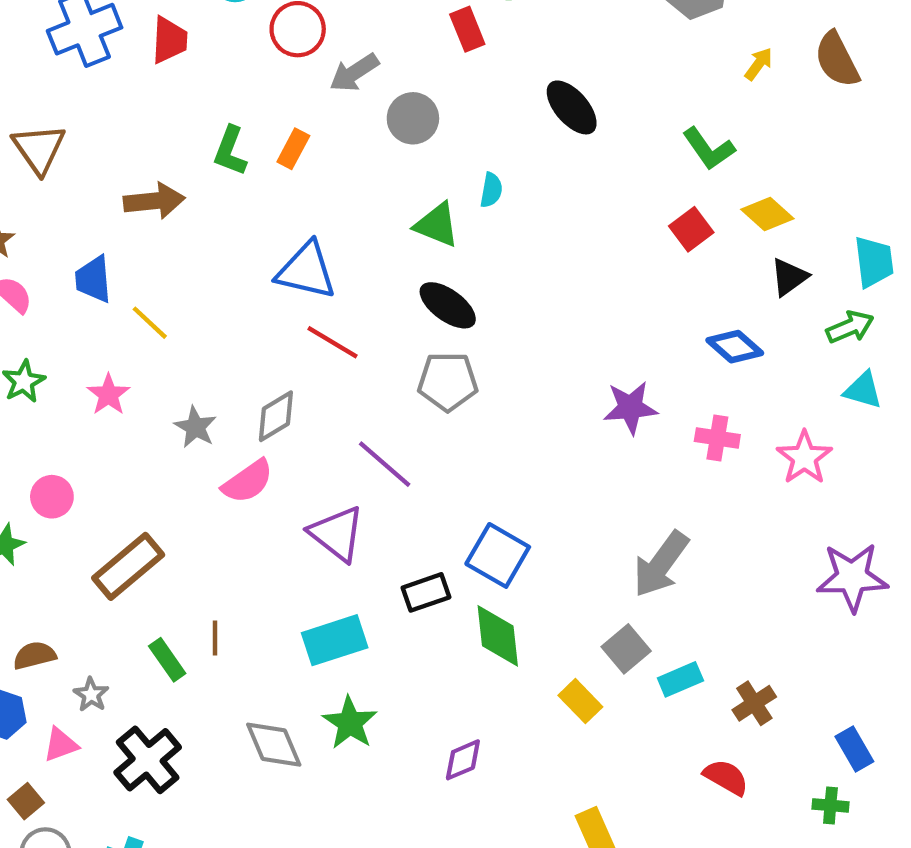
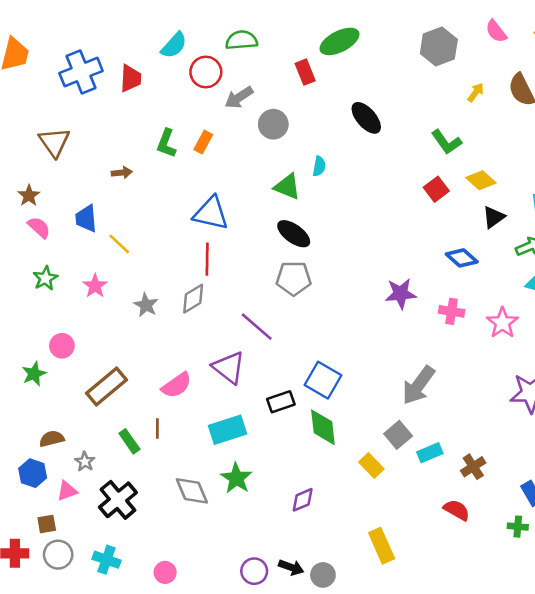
brown arrow: (154, 201) -> (122, 173), size x0.6
red line: (332, 342) -> (207, 259), moved, turned 60
pink semicircle: (248, 481) -> (177, 385), moved
brown square: (26, 801) -> (47, 524), turned 30

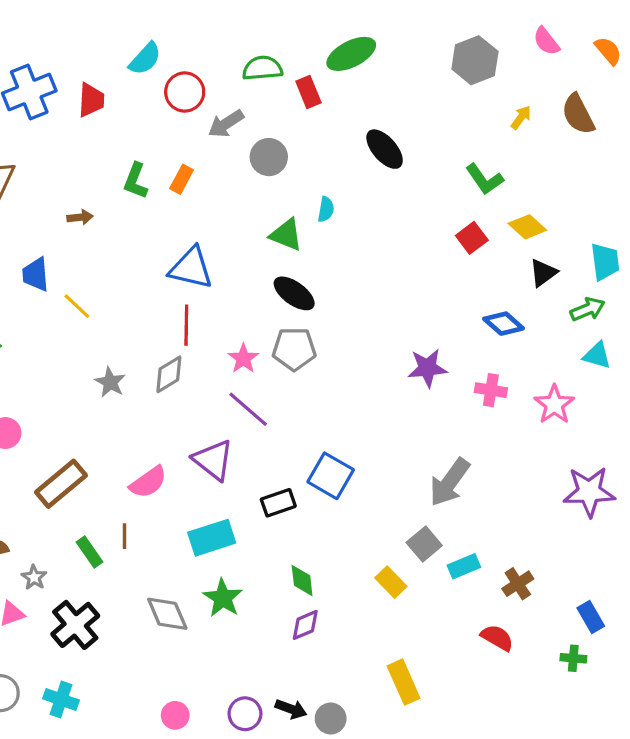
green semicircle: (241, 40) -> (262, 68), moved
pink star: (95, 286) -> (243, 358), moved
green diamond: (323, 427) -> (302, 581), moved, size x0.7
pink circle: (165, 572) -> (175, 715), moved

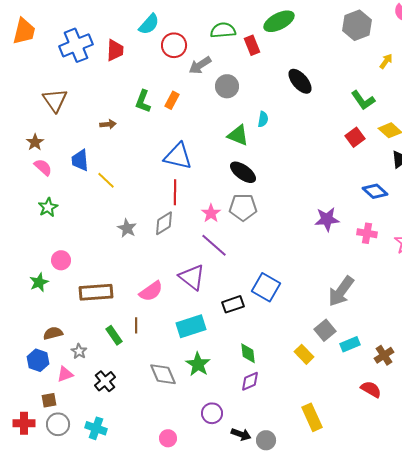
brown rectangle: (61, 484) -> (96, 292), turned 36
black cross: (75, 625) -> (105, 381), size x0.7
purple circle: (245, 714) -> (212, 413), moved

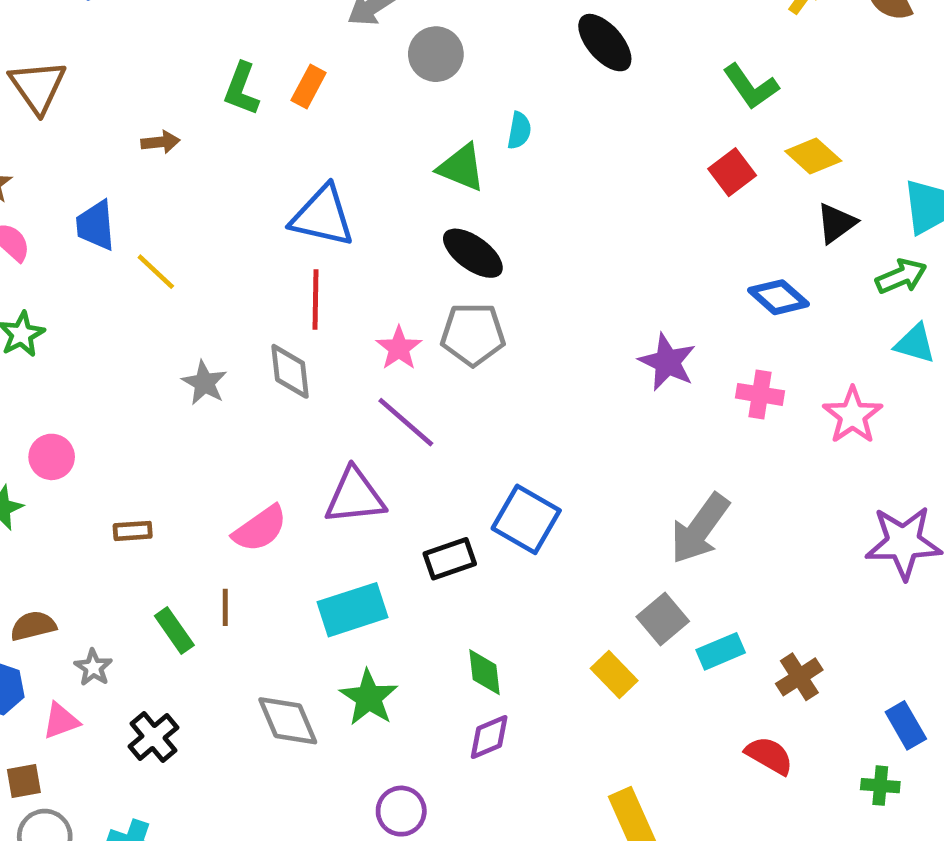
purple star: (327, 219) -> (667, 362), turned 30
gray diamond: (164, 223) -> (290, 371), turned -65
purple triangle: (192, 277) -> (355, 496), turned -44
brown rectangle: (96, 292) -> (133, 531), size x0.5

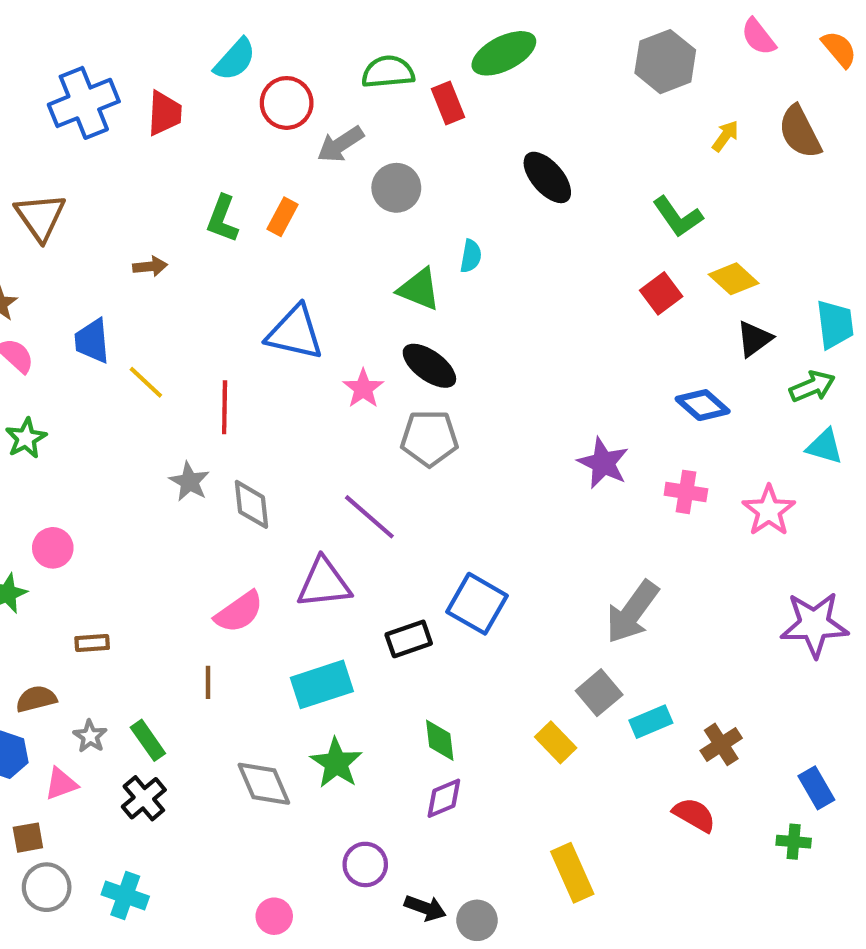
red line: (316, 300) -> (225, 407), moved
pink star: (399, 348) -> (363, 389), moved
gray diamond: (290, 371) -> (251, 504), moved
brown rectangle: (133, 531) -> (92, 643), moved
green rectangle: (174, 631) -> (148, 740), moved

